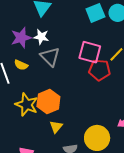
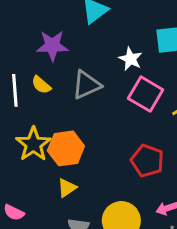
white star: (41, 37) -> (131, 59), moved
gray triangle: (50, 57) -> (86, 85), turned 35
red pentagon: (99, 70) -> (147, 161), moved

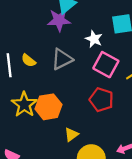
purple star: (52, 46) -> (59, 20), moved
red pentagon: (147, 161) -> (101, 100), moved
yellow triangle: (67, 188) -> (71, 135), moved

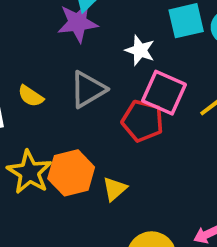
red pentagon: (101, 100) -> (143, 121), moved
yellow triangle: (71, 135) -> (115, 189), moved

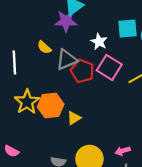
yellow semicircle: (31, 96) -> (44, 47), moved
red pentagon: (143, 121) -> (82, 71), moved

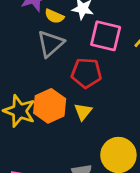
yellow semicircle: (44, 47) -> (54, 16), moved
red pentagon: (82, 71) -> (86, 73), moved

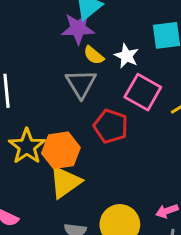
gray triangle: (50, 44) -> (81, 84), turned -36
yellow triangle: (83, 112) -> (65, 182), moved, size x1.6

